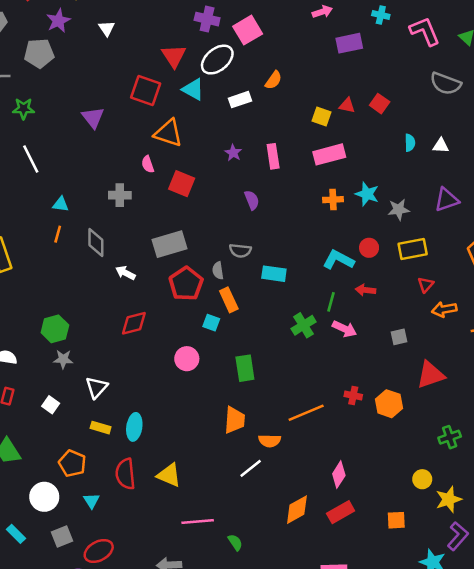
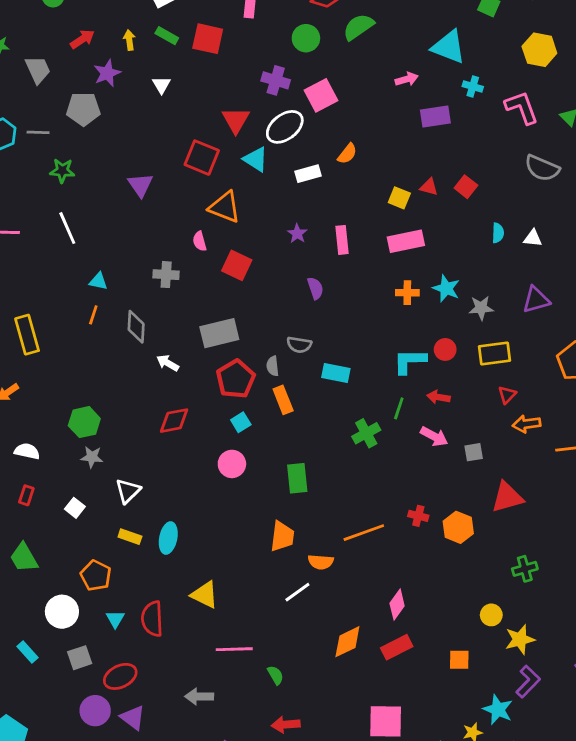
cyan L-shape: (338, 260) -> (410, 361), turned -32
cyan square: (211, 323) -> (241, 422), moved, turned 35
pink arrow: (345, 329) -> (434, 436), moved
red semicircle: (125, 474) -> (152, 619), moved

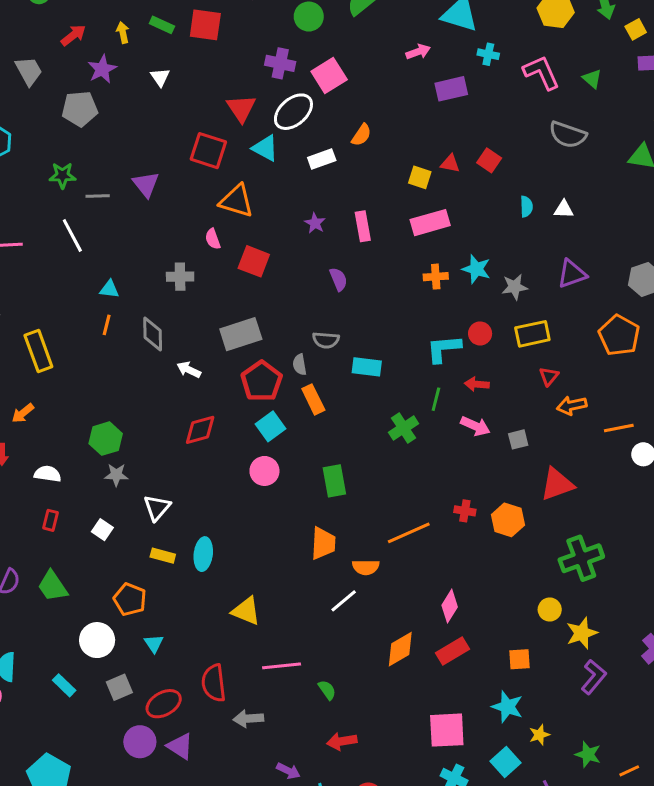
gray line: (38, 132) -> (98, 196), moved
cyan square: (241, 422) -> (271, 426), size x1.4
green cross: (525, 569) -> (581, 558), size x1.6
red semicircle: (152, 619) -> (214, 683), moved
cyan star: (498, 710) -> (507, 707), moved

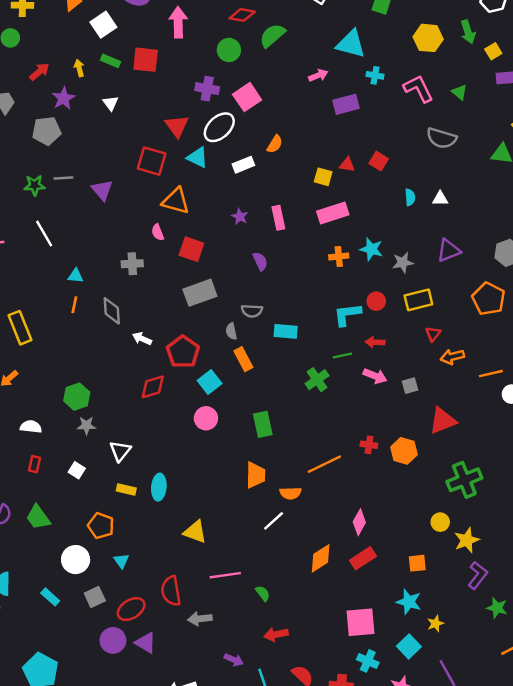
gray line: (98, 196) -> (63, 178), moved
gray rectangle: (241, 334) -> (200, 293), moved
red pentagon: (262, 381) -> (183, 352), moved
green line: (436, 399) -> (342, 355), turned 66
green star: (588, 754) -> (497, 608), moved

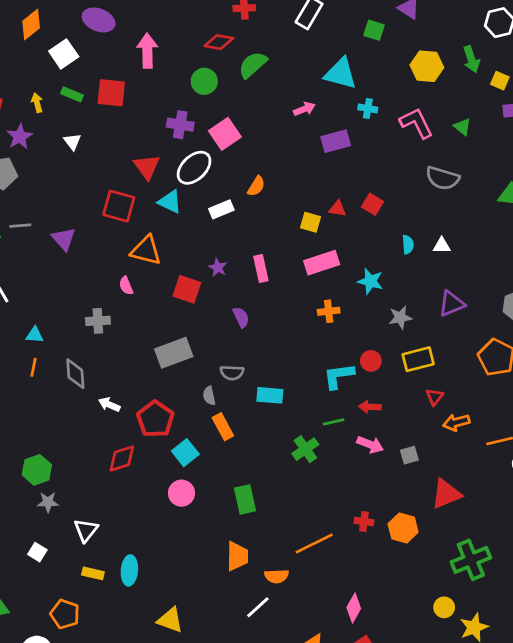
yellow square: (493, 51) -> (500, 81), turned -35
red square: (191, 249) -> (187, 289), moved
cyan star: (371, 249) -> (370, 281), moved

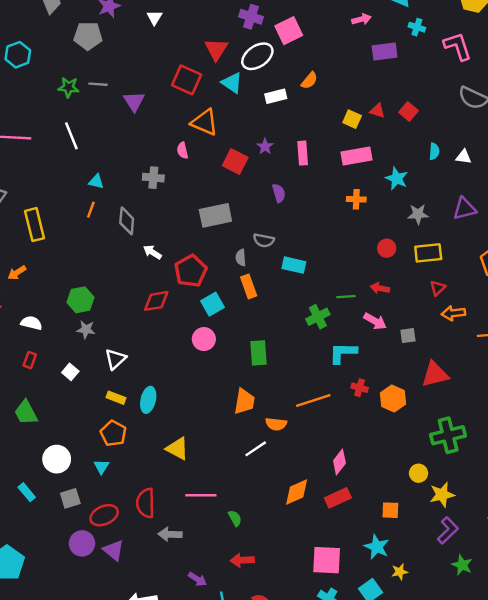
cyan L-shape: (339, 376) -> (343, 353), moved
orange pentagon: (65, 614) -> (113, 433), moved

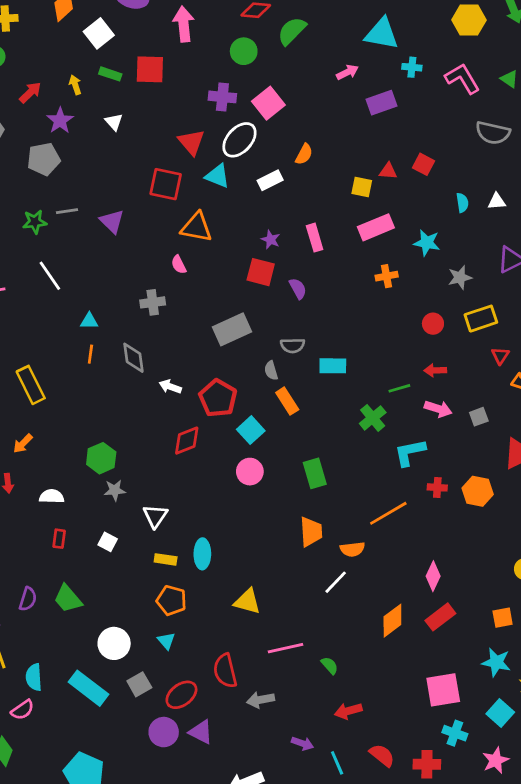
red square: (235, 162) -> (261, 272), moved
cyan rectangle: (27, 492) -> (89, 688), size x1.8

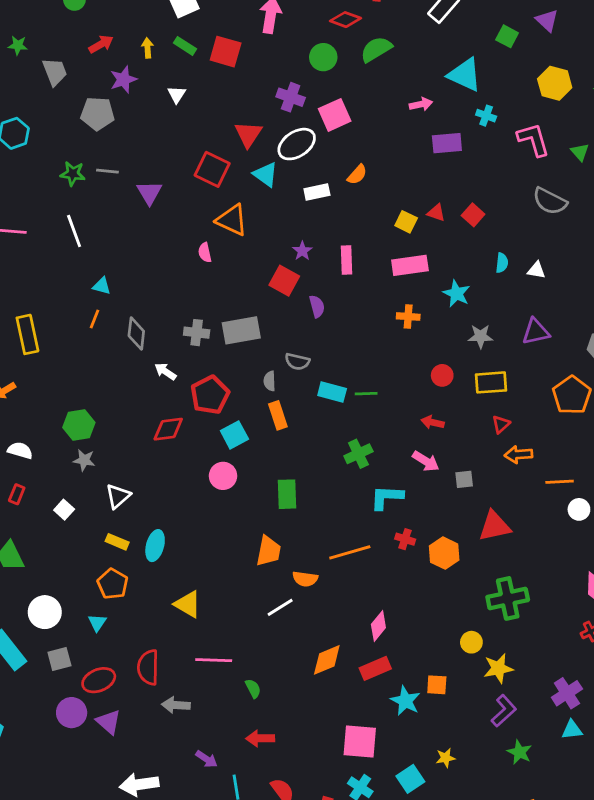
gray cross: (153, 302) -> (197, 333), moved
green line: (399, 388) -> (366, 394), moved
cyan star: (496, 662) -> (405, 701), moved

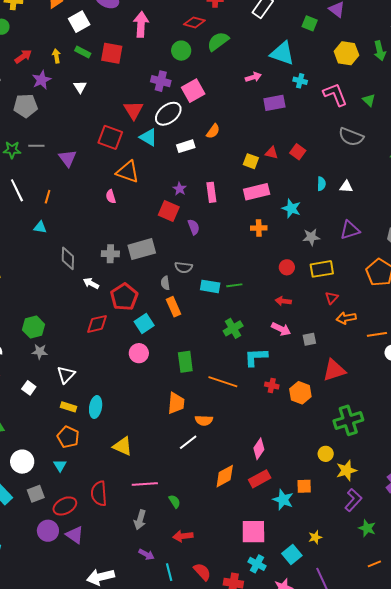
orange line: (94, 319) -> (48, 197), moved
orange line: (350, 552) -> (223, 382), moved, turned 40
gray arrow: (176, 705) -> (140, 520), moved, turned -72

